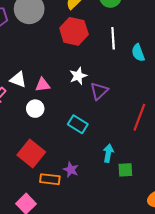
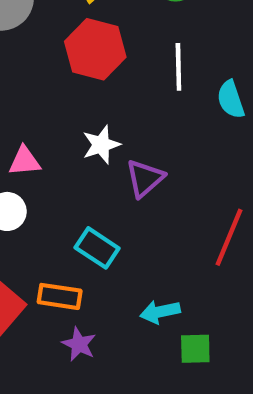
cyan arrow: (108, 153) -> (160, 312), turned -114
orange rectangle: (50, 179) -> (60, 296), moved

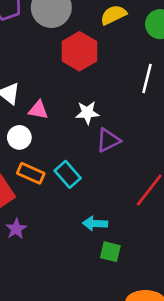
red hexagon: (95, 49) -> (79, 51), moved
orange rectangle: (60, 296) -> (31, 173), moved
purple star: (79, 344) -> (16, 229), moved

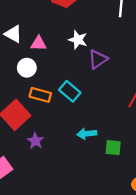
white star: (87, 113) -> (78, 40), turned 30
cyan arrow: (95, 223) -> (87, 134), moved

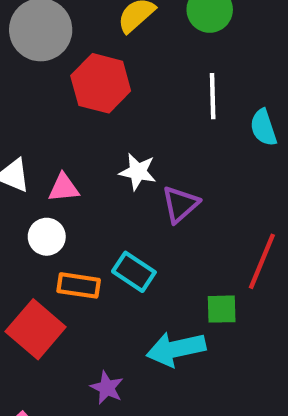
cyan arrow: (87, 134) -> (176, 349), size x1.5
purple star: (35, 141) -> (107, 388), moved
green square: (113, 148) -> (222, 309), moved

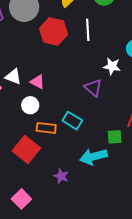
white line: (213, 96) -> (88, 30), moved
white star: (138, 172) -> (112, 66), moved
pink triangle: (64, 188) -> (37, 82), turned 35
purple triangle: (180, 204) -> (93, 88), turned -36

